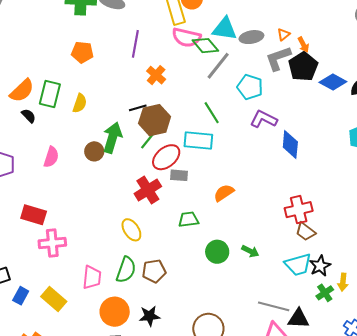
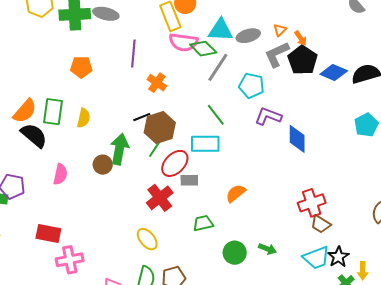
black semicircle: (29, 116) -> (34, 135), size x1.8

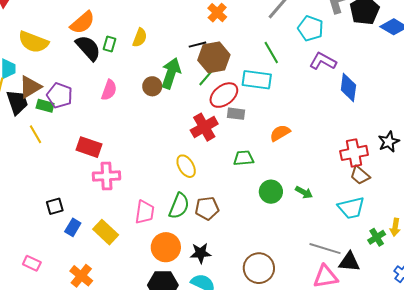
green rectangle: (53, 112) -> (109, 44), moved, size x0.6
black star: (338, 257) -> (389, 142), moved

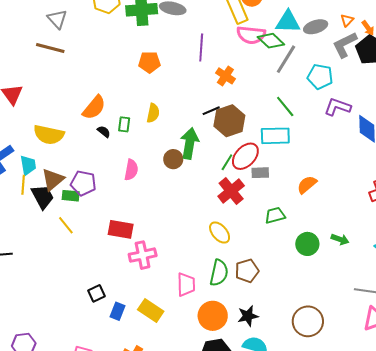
black semicircle: (88, 48) -> (104, 132), size x0.5
green line: (206, 78) -> (227, 162), moved

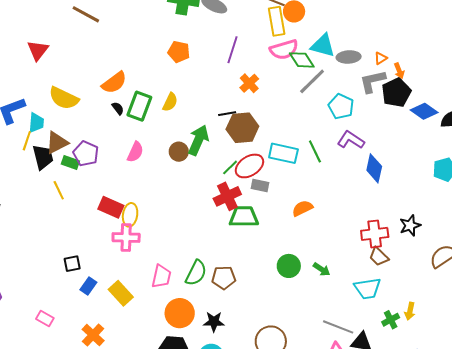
pink semicircle: (251, 35) -> (284, 49), turned -36
green line: (285, 107) -> (315, 151), moved
green rectangle: (124, 124) -> (139, 106), size x1.8
green trapezoid: (275, 215) -> (244, 217), moved, size x1.4
yellow ellipse: (220, 233) -> (130, 215), moved, turned 35

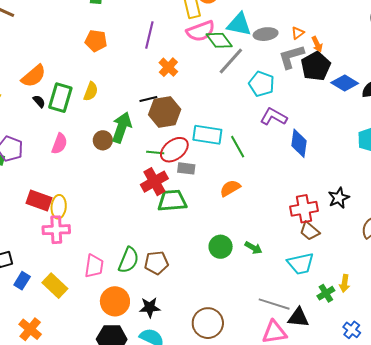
green line: (315, 151) -> (238, 147), moved
green line: (230, 167) -> (155, 153), turned 54

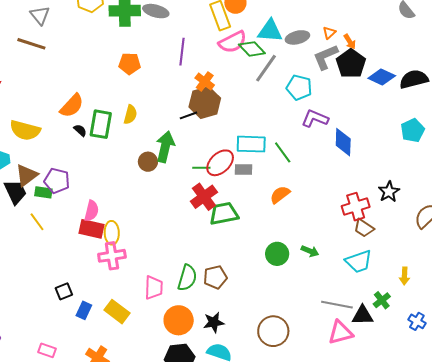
brown hexagon: (165, 112) -> (205, 103), moved
pink semicircle: (60, 144) -> (92, 211), moved
gray rectangle: (186, 168) -> (244, 170), moved
green cross: (326, 293) -> (382, 300), moved

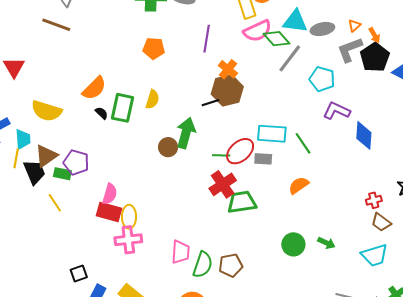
red cross: (356, 207) -> (374, 200), size x0.6
pink trapezoid: (154, 288) -> (181, 252), moved

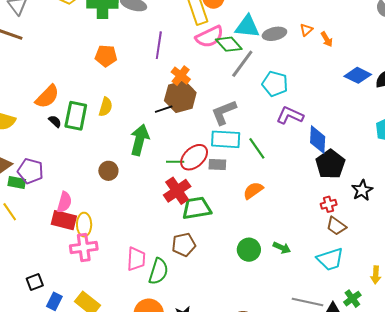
gray L-shape: (350, 50) -> (224, 112), moved
black pentagon: (375, 57) -> (330, 164), moved
brown circle: (168, 147) -> (108, 171), moved
brown pentagon: (231, 265) -> (184, 245), moved

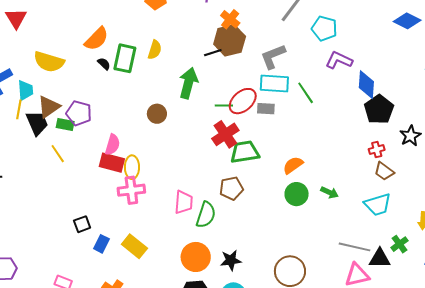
orange semicircle: (253, 190) -> (293, 165), moved

